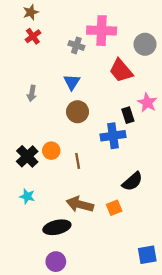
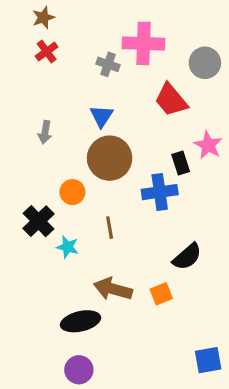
brown circle: (78, 112) -> (110, 158), size x1.4
orange circle: (51, 151) -> (72, 192), moved
cyan star: (27, 196) -> (68, 247), moved

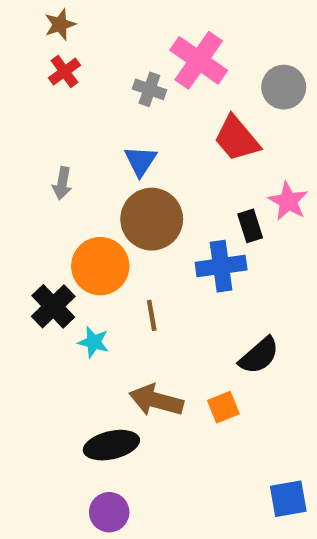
pink cross: (144, 43) -> (199, 60), turned 33
orange circle: (72, 192) -> (100, 266), size x1.6

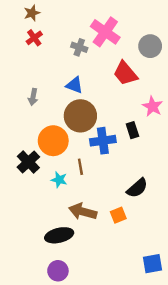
blue triangle: (141, 161) -> (74, 85), turned -42
black rectangle: (250, 226) -> (132, 130), moved
blue cross: (221, 266) -> (103, 141), moved
cyan star: (94, 342) -> (59, 180), moved

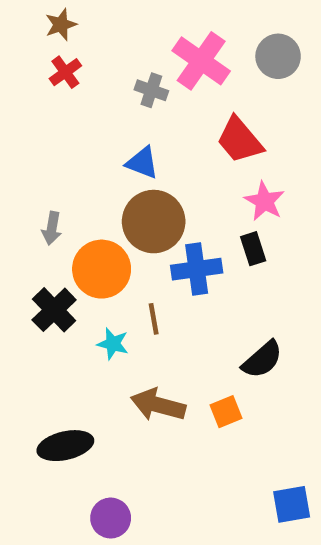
gray circle: (150, 46) -> (278, 56), moved
gray arrow: (33, 97) -> (52, 228), moved
pink star: (153, 106) -> (265, 201), moved
black ellipse: (59, 235) -> (65, 446), moved

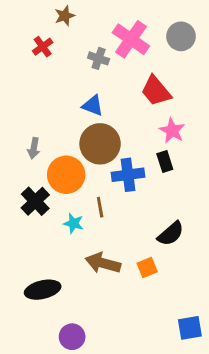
brown star: (61, 25) -> (65, 16), moved

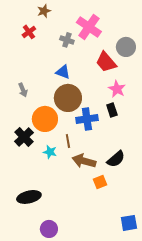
gray circle: (181, 36) -> (126, 47), moved
gray arrow: (34, 148) -> (23, 90), moved, turned -32
brown arrow: (103, 263) -> (84, 161), moved

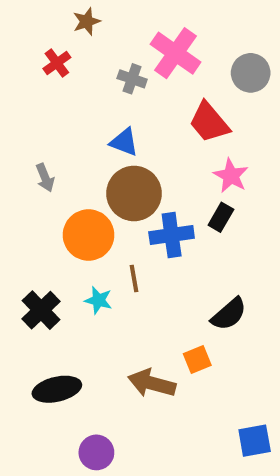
gray circle: (126, 47) -> (251, 73), moved
black rectangle: (112, 110) -> (221, 217), turned 48
black cross: (24, 137) -> (41, 310), moved
brown arrow: (84, 161) -> (152, 383), moved

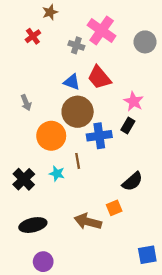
red trapezoid: (209, 122) -> (99, 77), moved
purple circle: (96, 452) -> (43, 262), moved

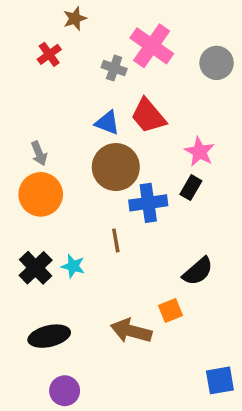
orange circle: (51, 136) -> (41, 194), moved
cyan star: (57, 174) -> (73, 266), moved

